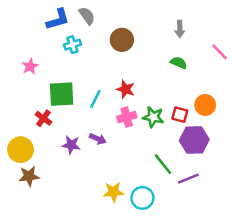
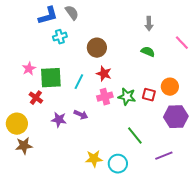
brown circle: (122, 40) -> (97, 48), moved
pink star: (30, 66) -> (29, 69), moved
purple hexagon: (194, 140) -> (176, 117), moved
purple line: (188, 179) -> (164, 156), moved

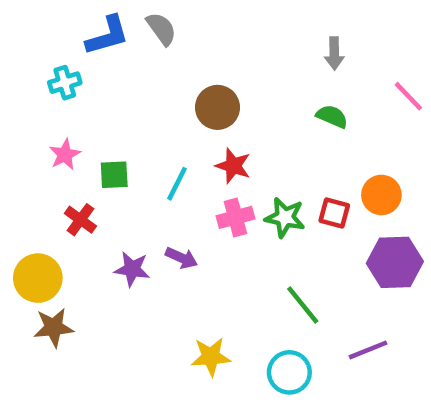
cyan cross: (60, 37) -> (65, 83), moved
green square: (51, 78) -> (114, 175), size x0.6
cyan circle: (118, 164) -> (289, 372), moved

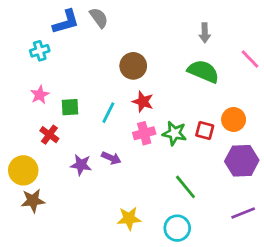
green semicircle: (332, 116) -> (203, 71), size x1.6
purple line: (368, 350) -> (243, 213), moved

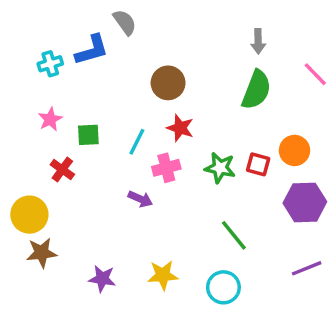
blue L-shape: (66, 22) -> (92, 50), moved
green semicircle: (203, 71) -> (256, 90), turned 88
pink cross: (144, 133) -> (166, 168), moved
purple star: (81, 165) -> (102, 279), moved

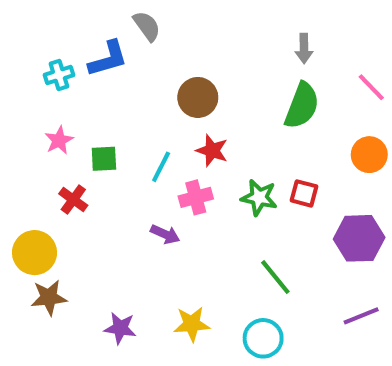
orange circle: (295, 150) -> (369, 155), moved

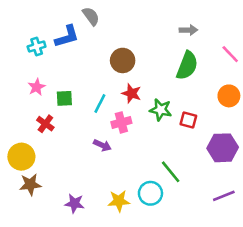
gray arrow: (304, 48) -> (188, 30), turned -90
green star: (259, 197) -> (161, 110), moved
cyan circle: (263, 338) -> (150, 193), moved

